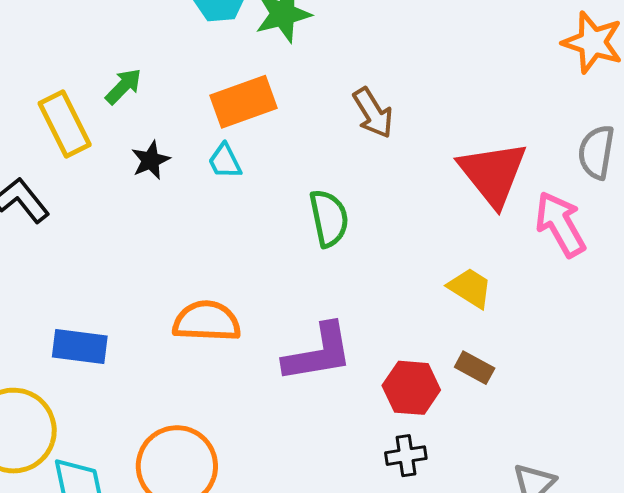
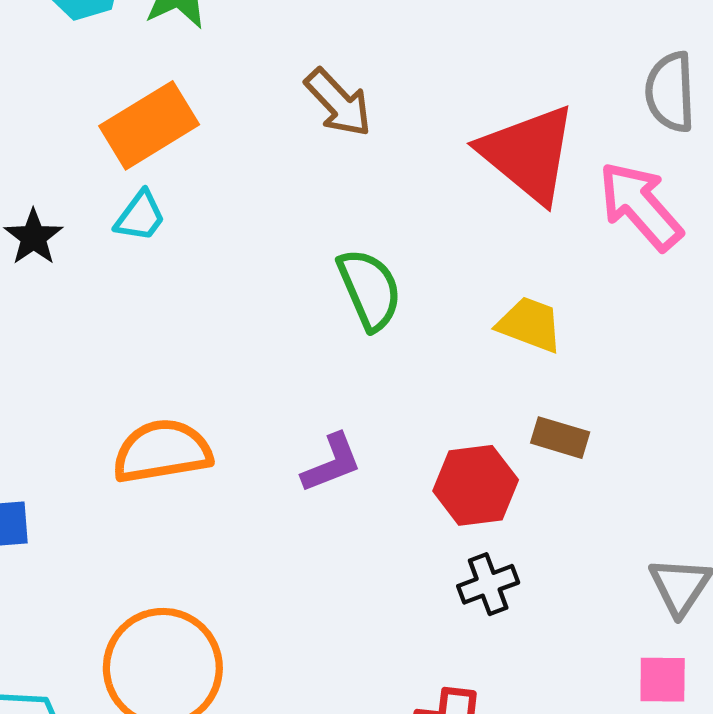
cyan trapezoid: (225, 161) -> (140, 216), turned -105
green semicircle: (329, 218) -> (370, 289), moved
purple L-shape: (318, 353) -> (332, 463), size x0.6

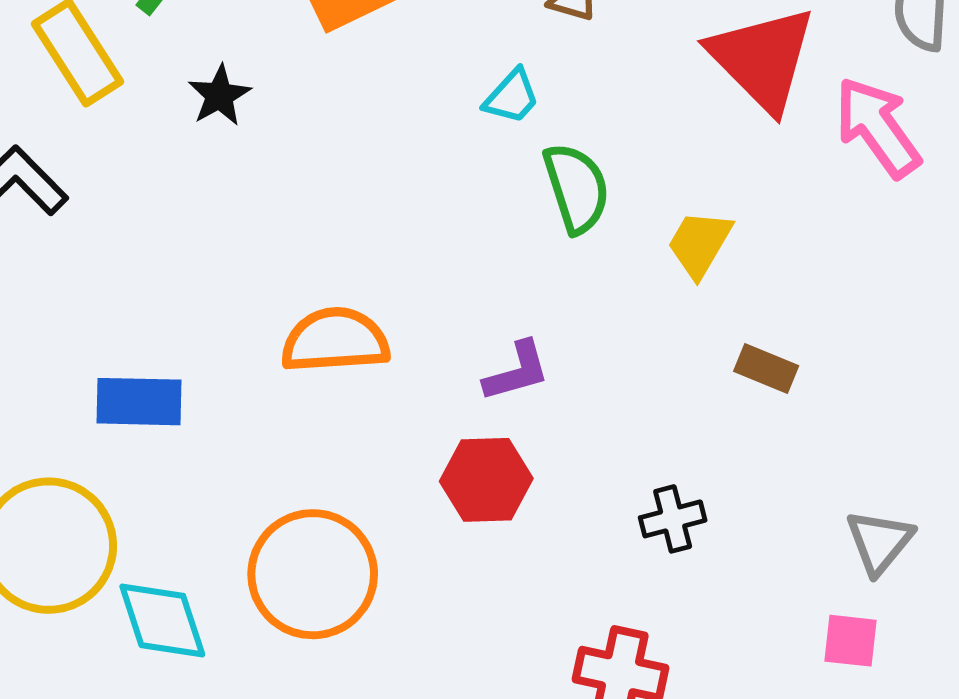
cyan trapezoid: (140, 216) -> (512, 97), moved
yellow trapezoid: (530, 324) -> (699, 244), moved, turned -86
red hexagon: (476, 485) -> (486, 480), moved

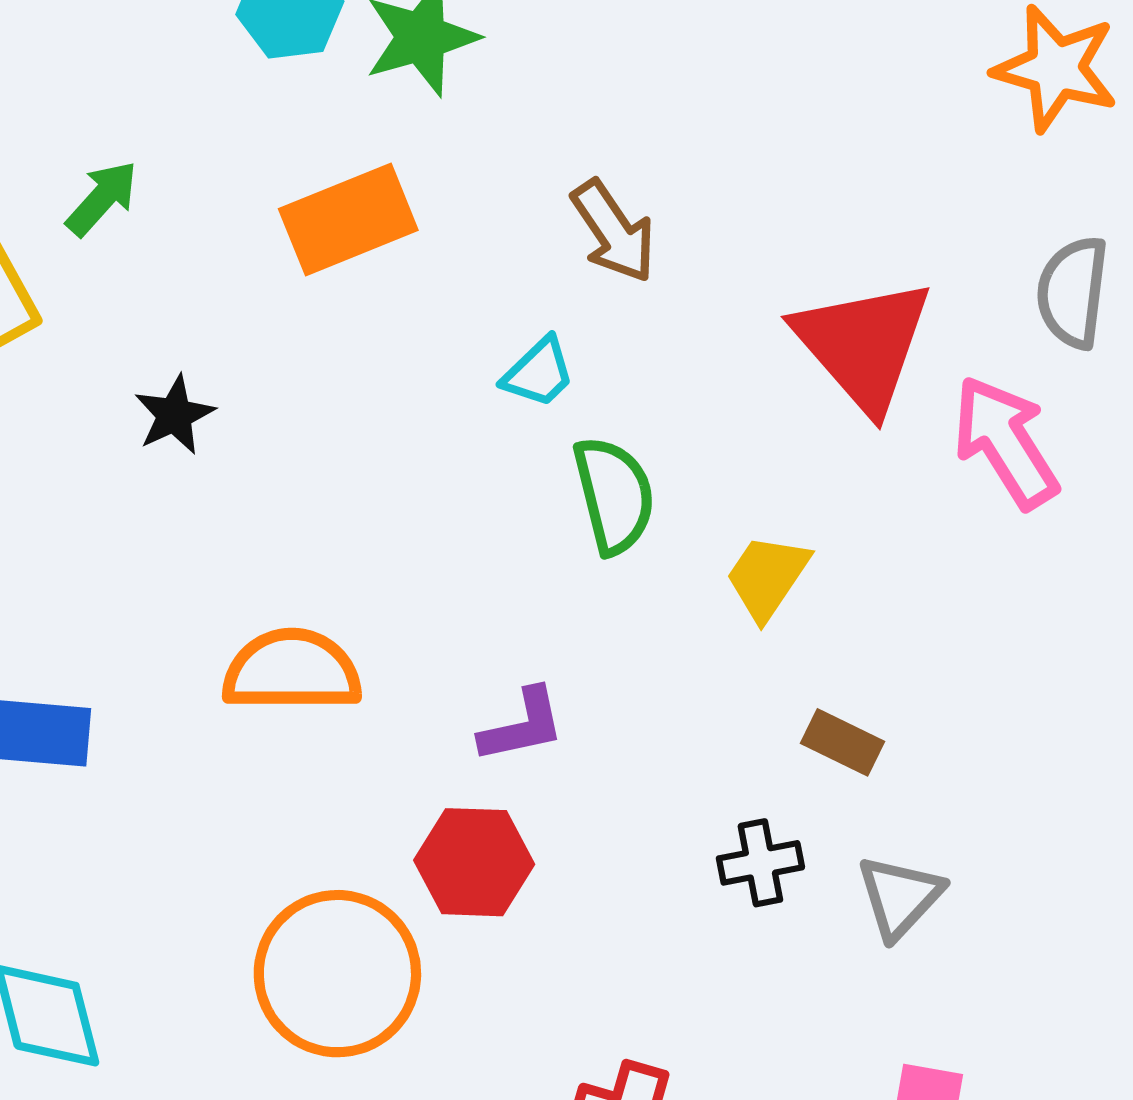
black star: (219, 95) -> (174, 415), moved
black cross: (673, 519) -> (760, 863), moved
gray triangle: (879, 542) -> (900, 897), moved
orange circle: (313, 574) -> (337, 974), moved

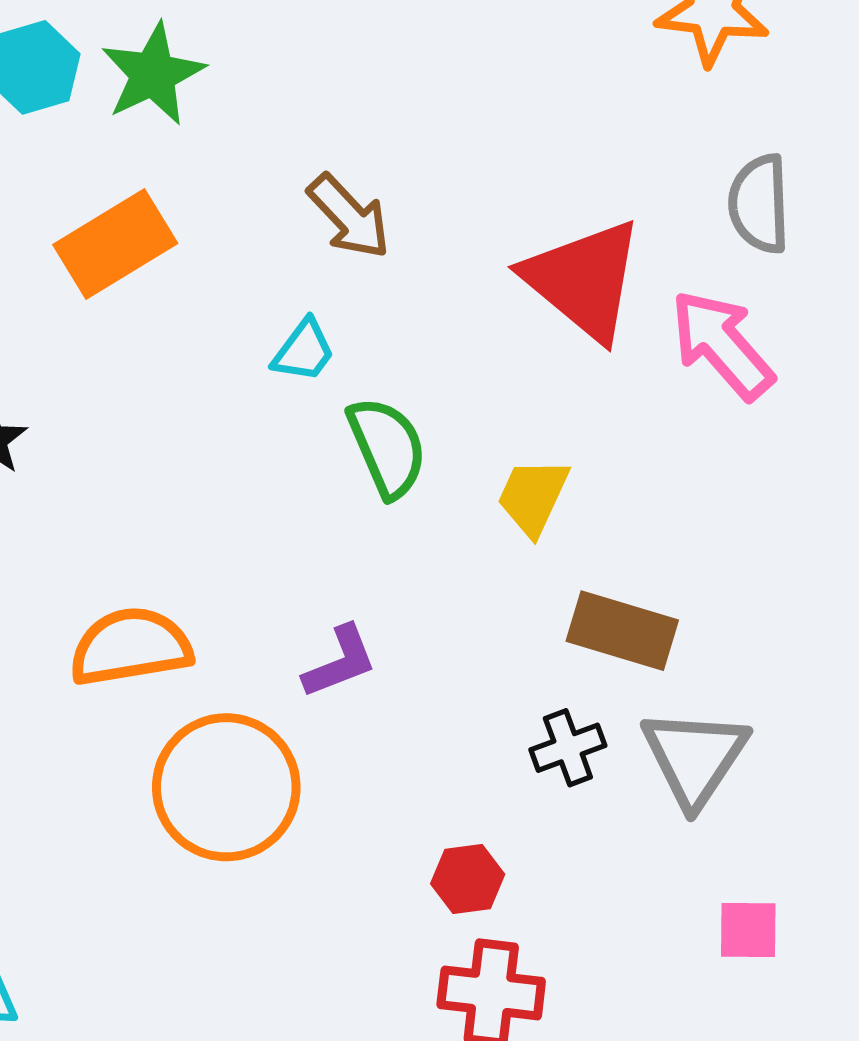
brown rectangle: (842, 742) -> (622, 631), size x1.5
red hexagon: (474, 862) -> (468, 879), moved, size x0.7
gray triangle: (900, 897) -> (695, 757), size x1.4
orange circle: (337, 974) -> (226, 787), moved

